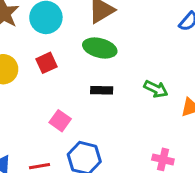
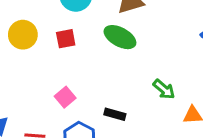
black rectangle: (102, 90) -> (115, 114), moved

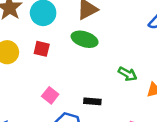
red square: (66, 39) -> (42, 49), turned 35

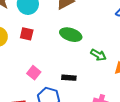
green ellipse: (85, 39) -> (71, 35), moved

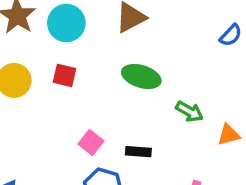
pink square: (34, 73) -> (91, 143), moved

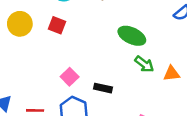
green ellipse: (141, 76) -> (132, 36), moved
orange triangle: (229, 135) -> (172, 74), moved

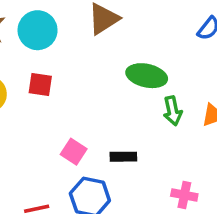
green arrow: (144, 64) -> (173, 111), turned 54

